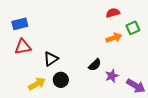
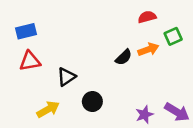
black semicircle: (95, 65) -> (124, 57), moved
purple star: (112, 76) -> (144, 115), moved
black circle: (61, 80) -> (92, 102), moved

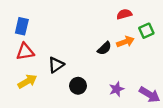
blue rectangle: (26, 31) -> (22, 26), turned -63
yellow arrow: (48, 109) -> (27, 81), moved
purple star: (144, 115) -> (117, 89), moved

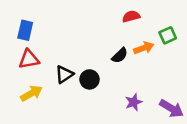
red semicircle: (124, 14) -> (131, 16), moved
black circle: (78, 86) -> (89, 79), moved

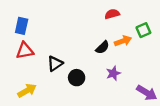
black circle: (89, 79) -> (77, 78), moved
yellow arrow: (31, 93) -> (27, 91), moved
purple star: (134, 102) -> (113, 73), moved

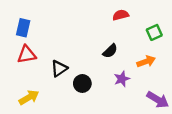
orange arrow: (123, 41) -> (146, 61), moved

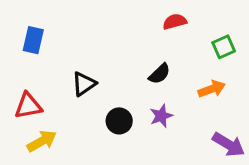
red triangle: (27, 54) -> (28, 106), moved
black triangle: (59, 68) -> (84, 84), moved
purple star: (122, 79) -> (161, 116), moved

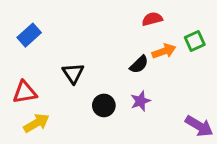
blue rectangle: (33, 40) -> (29, 35), turned 35
black triangle: (84, 84) -> (73, 73), turned -30
orange arrow: (212, 89) -> (164, 51), moved

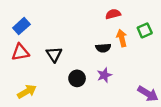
orange arrow: (164, 51) -> (122, 38), turned -84
black semicircle: (139, 64) -> (103, 48), turned 40
red triangle: (25, 92) -> (20, 52), moved

